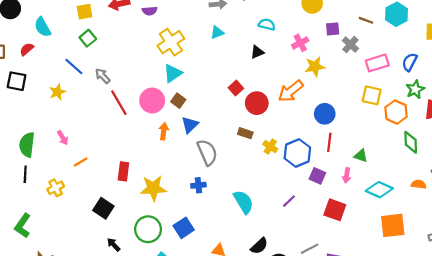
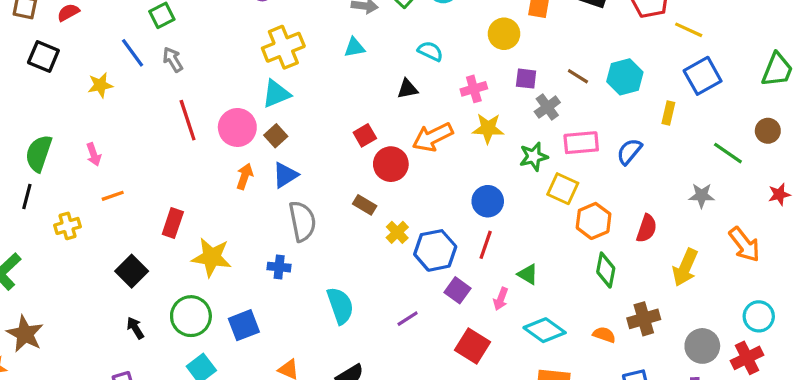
gray arrow: (103, 76) -> (173, 60), moved
green star: (415, 89) -> (534, 157), moved
orange arrow: (291, 91) -> (433, 137), moved

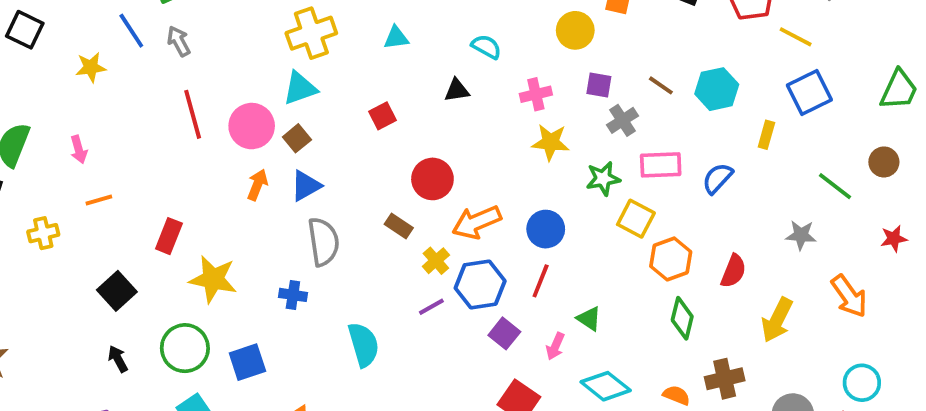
red square: (365, 135) -> (383, 116), moved
orange arrow: (433, 137) -> (477, 222), moved
purple line: (408, 319) -> (431, 307), moved

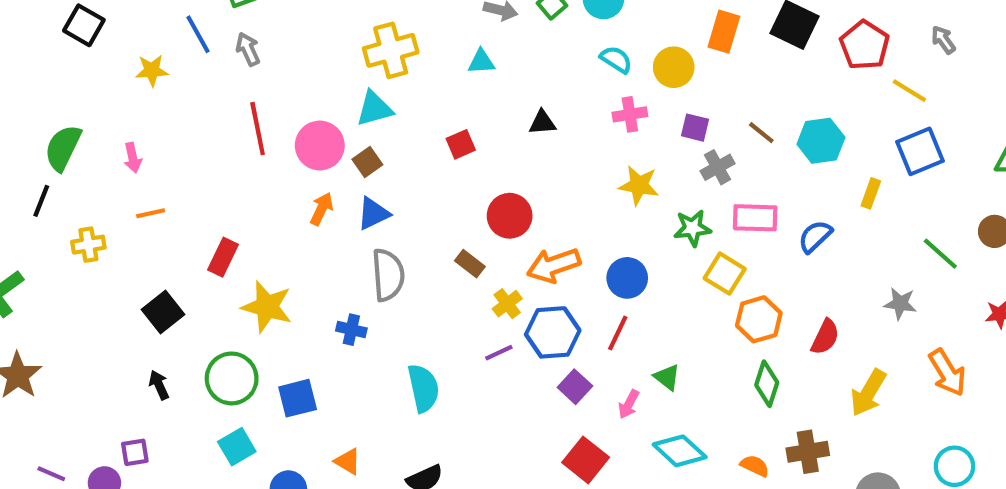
cyan semicircle: (486, 47) -> (616, 59), moved
pink cross: (536, 94) -> (630, 114), moved

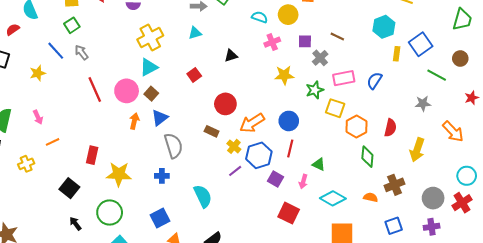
cyan hexagon: (821, 141) -> (384, 27), moved
blue square: (920, 151) -> (421, 44), moved
blue square: (298, 398) -> (160, 218), moved

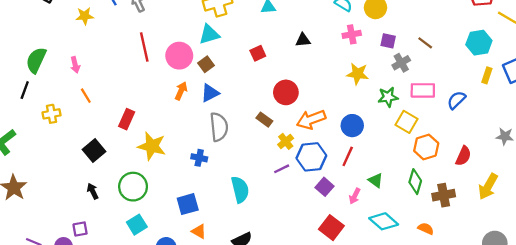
orange line: (53, 142) -> (86, 96), turned 72
green diamond: (367, 157) -> (415, 182), moved
brown cross: (394, 185) -> (444, 195), moved

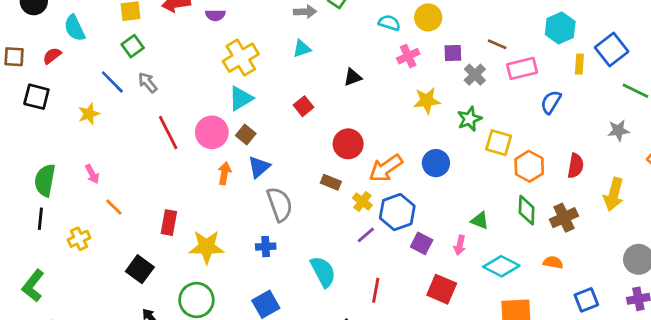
pink rectangle: (423, 90) -> (522, 68), moved
red line: (348, 156) -> (376, 290), moved

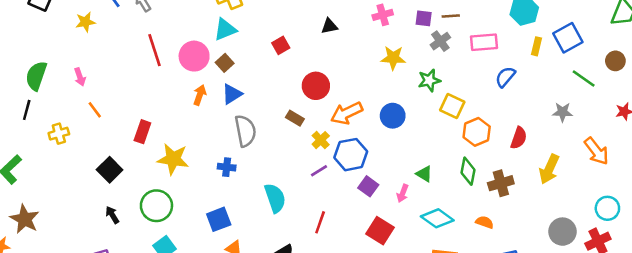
brown line: (497, 44) -> (451, 16), moved, turned -36

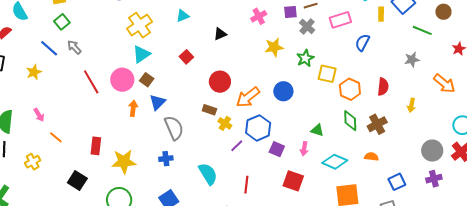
yellow cross: (321, 140) -> (225, 123), moved
yellow arrow: (549, 169) -> (411, 105), size x0.6

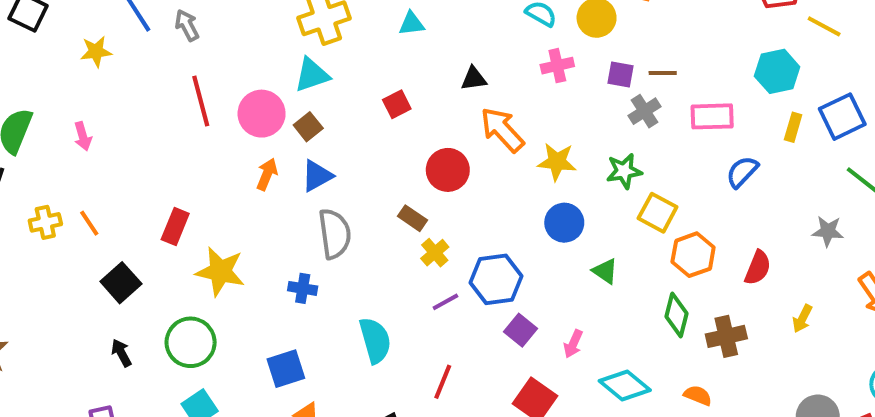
yellow star: (274, 47) -> (557, 162), moved
orange arrow: (248, 97) -> (502, 130), moved, turned 70
green triangle: (317, 130) -> (605, 271), moved
orange line: (56, 137) -> (89, 223), moved

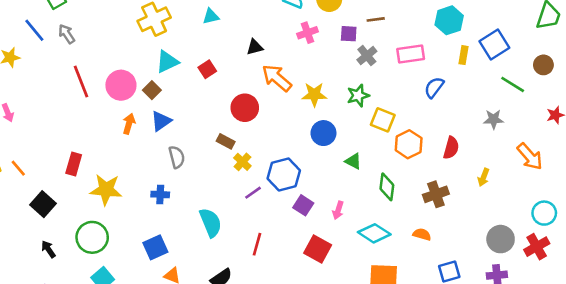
brown line: (663, 73) -> (376, 19), moved
cyan triangle: (312, 75) -> (167, 62), moved
gray semicircle: (335, 234) -> (177, 157), size x0.7
green diamond: (676, 315) -> (387, 187), moved

